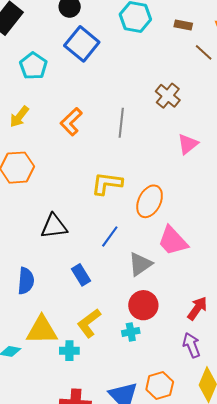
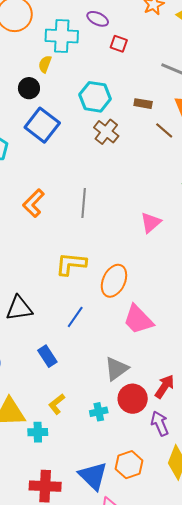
brown cross: (168, 96) -> (106, 132), moved
gray triangle: (140, 264) -> (116, 369), moved
red circle: (143, 305) -> (133, 399), moved
yellow L-shape: (89, 323) -> (57, 404), size x0.7

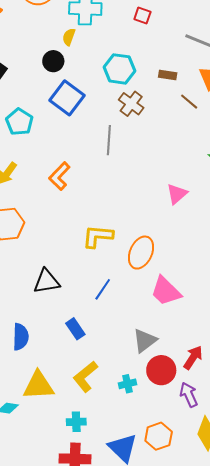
gray line: (84, 203) -> (109, 140), moved
yellow L-shape: (57, 404) -> (85, 377), size x1.5
cyan cross: (38, 432) -> (76, 422), moved

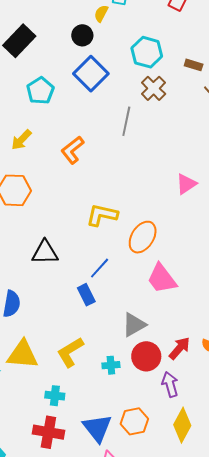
blue rectangle: (75, 329) -> (86, 295), moved

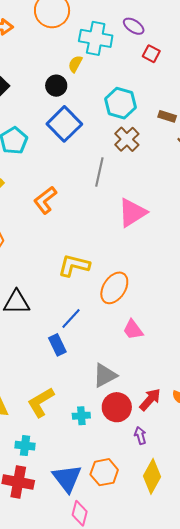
pink triangle: (186, 184) -> (132, 213), moved, size x1.4
pink trapezoid: (162, 279) -> (133, 330), size x0.7
purple arrow: (170, 384) -> (140, 436), size x0.7

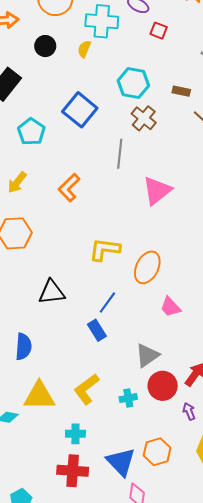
black circle: (56, 86) -> (45, 46), moved

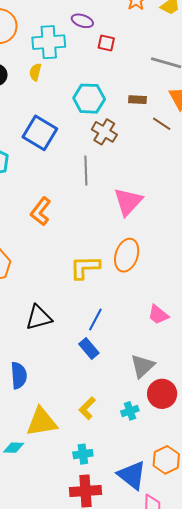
orange ellipse: (147, 267) -> (127, 255), moved
yellow L-shape: (86, 389) -> (87, 408), size x0.7

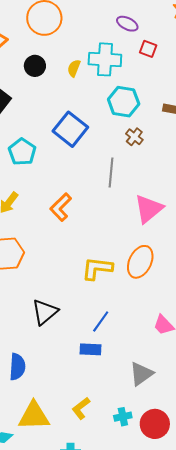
cyan cross: (49, 42) -> (105, 59), moved
brown cross: (104, 132) -> (134, 137), size x0.7
black triangle: (39, 317) -> (45, 312), turned -32
blue rectangle: (89, 349) -> (90, 349), turned -55
red circle: (162, 394) -> (155, 424), moved

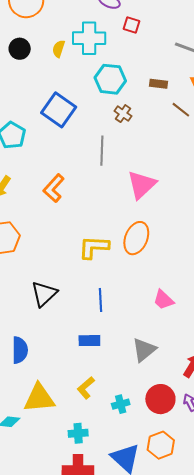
blue line: (101, 321) -> (100, 300), turned -35
blue rectangle: (90, 349) -> (89, 341), moved
cyan cross: (123, 417) -> (121, 404), moved

